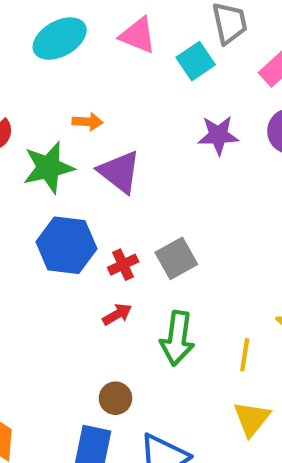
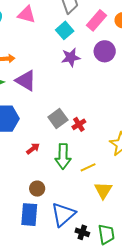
cyan square: (196, 61) -> (65, 30), moved
red cross: (123, 265) -> (79, 124), moved
yellow line: (245, 355) -> (88, 167), moved, turned 63

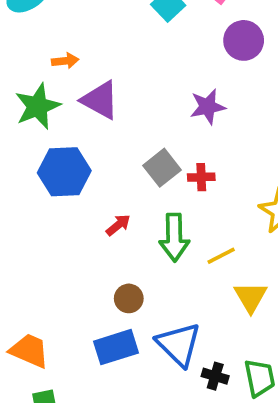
purple star: (71, 57) -> (208, 107), moved
red cross: (79, 124) -> (201, 177), turned 32
blue triangle: (63, 214) -> (179, 344), turned -32
blue rectangle: (29, 215) -> (116, 347), turned 70

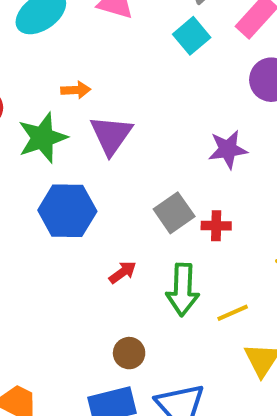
purple triangle: (100, 100) -> (111, 135), turned 33

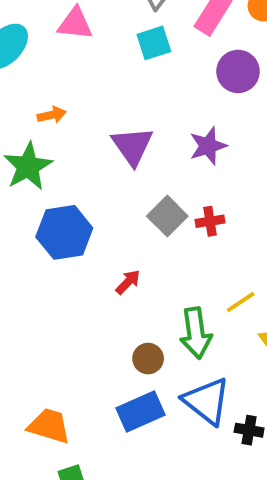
cyan square: (192, 36) -> (154, 43), turned 32
purple triangle: (111, 135) -> (132, 146), moved
green arrow: (183, 290) -> (196, 333), moved

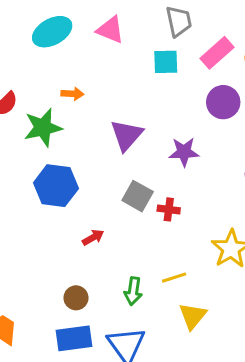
gray square: (167, 216) -> (138, 196), turned -32
green arrow: (196, 333) -> (133, 291), size x0.7
brown circle: (148, 359) -> (76, 298), moved

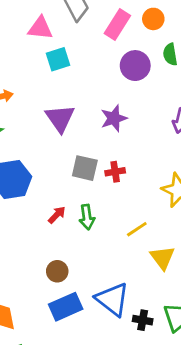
pink triangle: (110, 30) -> (40, 28), moved
cyan square: (166, 62) -> (58, 59), moved
green arrow: (133, 291) -> (87, 217), moved

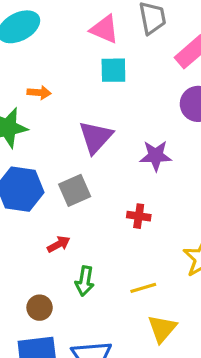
gray square: (85, 168) -> (75, 190), moved, turned 36
green arrow: (87, 217) -> (85, 281), moved

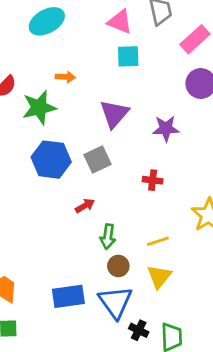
brown circle: (40, 308) -> (118, 266), moved
yellow triangle: (162, 329) -> (159, 277), moved

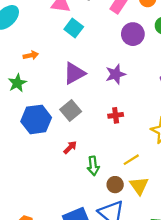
cyan square: (128, 56) -> (74, 28), turned -36
green star: (39, 107) -> (17, 83), size x0.7
purple triangle: (114, 114) -> (74, 73), turned 35
brown circle: (118, 266) -> (115, 185), moved

